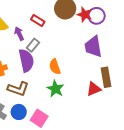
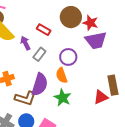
purple circle: (97, 16) -> (68, 57), moved
purple trapezoid: (93, 47) -> (96, 40), moved, turned -90
purple semicircle: (26, 61) -> (40, 84), moved, turned 30

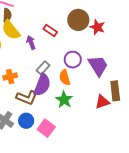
purple trapezoid: (96, 40) -> (98, 66), moved, turned -115
gray rectangle: (39, 54) -> (43, 68), moved

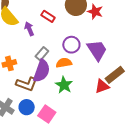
orange semicircle: (65, 77) -> (64, 63), turned 98
brown rectangle: (115, 91) -> (115, 75), turned 60

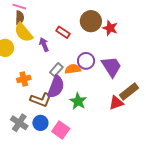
orange semicircle: (64, 63) -> (73, 69), moved

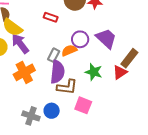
purple arrow: (44, 45) -> (20, 44), moved, size x1.5
orange cross: (24, 79) -> (24, 72), size x1.5
brown L-shape: (41, 100) -> (67, 87), moved
green star: (78, 101) -> (94, 72), moved
pink square: (61, 130) -> (83, 105), moved

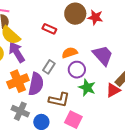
purple circle: (80, 39) -> (77, 70), moved
orange semicircle: (69, 51) -> (70, 53), moved
purple semicircle: (57, 72) -> (36, 84), moved
gray cross: (31, 116) -> (20, 111), moved

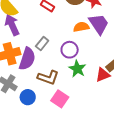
orange semicircle: (70, 53) -> (81, 27), moved
purple trapezoid: (103, 55) -> (99, 24), moved

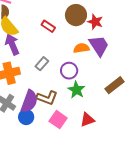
purple semicircle: (27, 59) -> (29, 101), moved
red triangle: (103, 75) -> (87, 120), moved

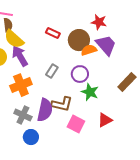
brown circle: (76, 15) -> (79, 40), moved
blue circle: (26, 117) -> (31, 137), moved

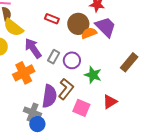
purple arrow: (20, 56) -> (33, 48), moved
purple circle: (80, 74) -> (72, 60), moved
brown L-shape: (62, 104) -> (66, 89), turned -60
gray cross: (23, 115) -> (33, 112), moved

